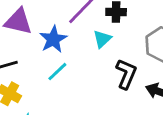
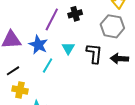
cyan triangle: (102, 39) -> (68, 48), moved

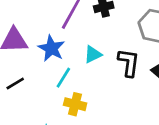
cyan triangle: (68, 48) -> (93, 54), turned 32
yellow cross: (20, 90) -> (75, 104), moved

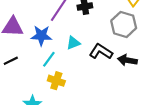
blue star: (51, 48) -> (41, 36), turned -30
black L-shape: (129, 63) -> (101, 52), turned -70

